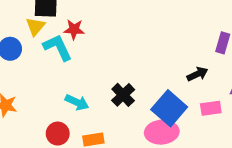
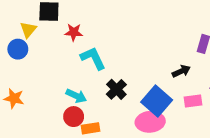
yellow triangle: (35, 26) -> (28, 30), moved
cyan L-shape: (58, 47) -> (93, 58), moved
red circle: (58, 134) -> (74, 117), moved

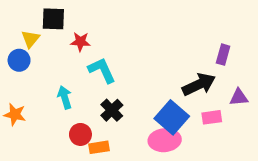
black arrow: (181, 71) -> (199, 85), size x1.6
black cross: (116, 89) -> (112, 110), moved
cyan arrow: (76, 96) -> (65, 97), moved, turned -132

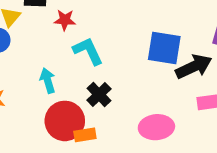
blue square: (172, 117) -> (164, 48), moved, turned -32
red circle: (80, 134) -> (65, 121), size x1.6

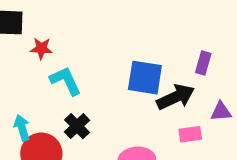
cyan arrow: (48, 81) -> (22, 128), moved

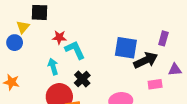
red star: (41, 48) -> (59, 37), moved
cyan arrow: (22, 128) -> (53, 67), moved

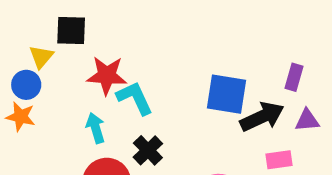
red star: (59, 37) -> (107, 75), size x1.5
purple triangle: (175, 70) -> (307, 120), moved
orange star: (11, 82) -> (21, 117), moved

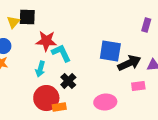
yellow triangle: (41, 57) -> (13, 22), moved
purple rectangle: (294, 77) -> (146, 25), moved
cyan arrow: (95, 128) -> (40, 69), turned -147

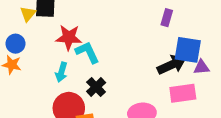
purple rectangle: (146, 25) -> (167, 18), moved
blue square: (110, 51) -> (188, 50), moved
pink rectangle: (138, 86) -> (183, 93), size x1.5

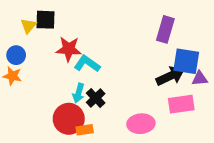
purple rectangle: (167, 18) -> (165, 29), size x1.5
cyan L-shape: (87, 52) -> (87, 64), turned -30
cyan arrow: (61, 72) -> (79, 93), moved

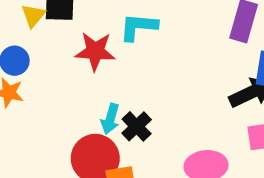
cyan L-shape: (87, 64) -> (138, 27), moved, turned -30

